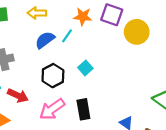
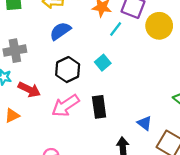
cyan line: (67, 36) -> (116, 29), moved

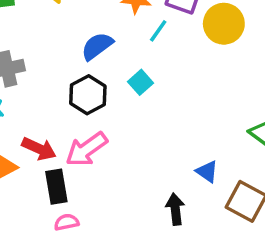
blue semicircle: (60, 31) -> (97, 46), moved
red arrow: (29, 90) -> (39, 149), moved
black rectangle: (99, 107) -> (56, 187), moved

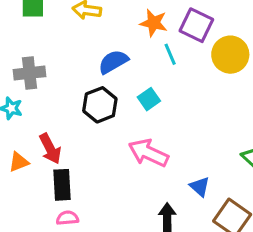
cyan line: (158, 31) -> (170, 54), turned -65
red arrow: (39, 149) -> (50, 149), turned 32
pink arrow: (86, 149) -> (148, 153), moved, turned 54

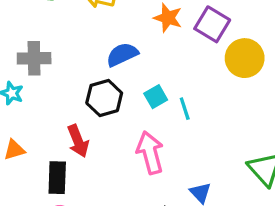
cyan line: (170, 54) -> (185, 109), moved
red arrow: (50, 149) -> (78, 141), moved
pink arrow: (148, 153) -> (150, 153), turned 45

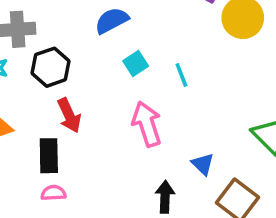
cyan square: (156, 97) -> (136, 63), moved
black hexagon: (104, 98) -> (51, 67), moved

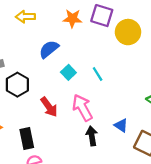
red arrow: (69, 115) -> (49, 107), moved
black arrow: (165, 197) -> (92, 136), moved

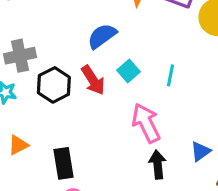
cyan line: (98, 74) -> (170, 75), turned 40
red arrow: (49, 107) -> (93, 80), moved
blue triangle: (121, 125) -> (201, 151), turned 48

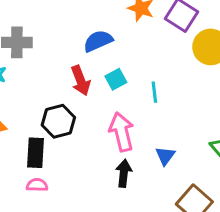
cyan line: (170, 75) -> (154, 92), turned -30
black hexagon: (54, 85) -> (58, 121), moved
blue triangle: (201, 151) -> (165, 156), moved, turned -30

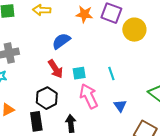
cyan square: (116, 79) -> (79, 73), moved, turned 32
cyan line: (154, 92) -> (111, 73), moved
black arrow: (124, 173) -> (71, 123), moved

